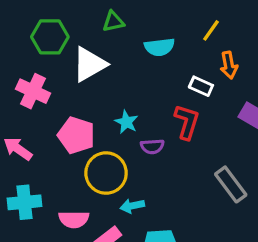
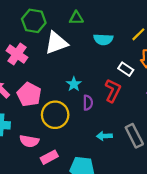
pink pentagon: (76, 135) -> (29, 95), moved
purple semicircle: (152, 146) -> (88, 103), turned -96
cyan arrow: (132, 206) -> (104, 136), moved

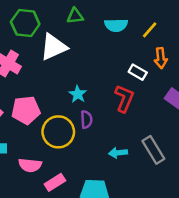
cyan semicircle: (103, 39) -> (116, 25), moved
pink pentagon: (29, 95) -> (26, 110), turned -30
purple semicircle: (88, 103) -> (86, 119), moved

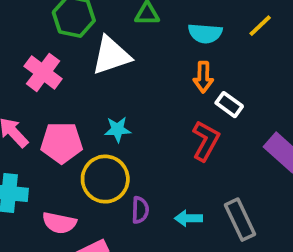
yellow line: (150, 30) -> (260, 26), moved
orange arrow: (161, 58) -> (203, 77), moved
cyan star: (78, 94) -> (118, 129), moved, turned 30
purple semicircle: (86, 119) -> (140, 210), moved

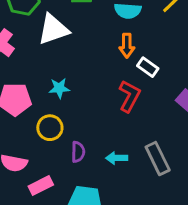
yellow circle: (105, 179) -> (50, 128), size x0.7

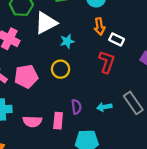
cyan star: (59, 88) -> (67, 41), moved
yellow circle: (50, 128) -> (61, 69), moved
pink rectangle: (41, 186) -> (58, 121), moved, turned -49

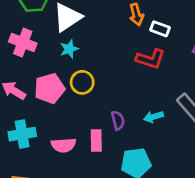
cyan star: (67, 41) -> (69, 49), moved
red L-shape: (107, 62) -> (151, 59), turned 95
yellow circle: (61, 69) -> (82, 82), moved

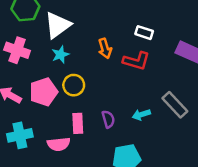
orange arrow: (136, 15) -> (105, 48), moved
pink rectangle: (96, 141) -> (78, 123), moved

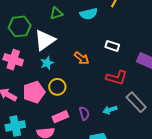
orange arrow: (105, 48) -> (82, 58), turned -35
red L-shape: (136, 61) -> (117, 78), moved
pink rectangle: (78, 123) -> (60, 117), turned 70

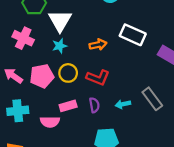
white triangle: (45, 40) -> (60, 21), turned -30
white rectangle: (112, 46) -> (133, 35), size x1.6
orange arrow: (82, 58) -> (98, 45), turned -56
red L-shape: (117, 78) -> (98, 78), moved

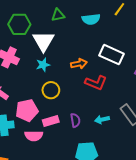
pink pentagon: (42, 76) -> (27, 110), moved
red L-shape: (98, 78) -> (96, 83), moved

